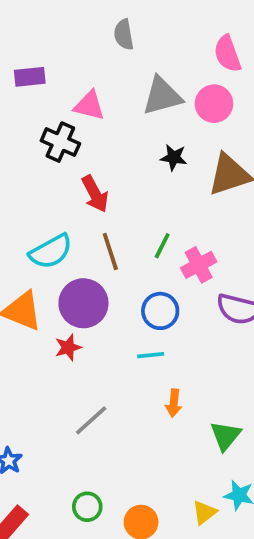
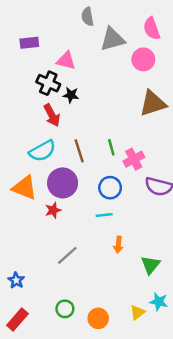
gray triangle: (162, 96) -> (112, 39), moved
black star: (174, 157) -> (71, 95), moved
red arrow: (95, 194) -> (52, 115), moved
green line: (162, 246) -> (111, 147), turned -42

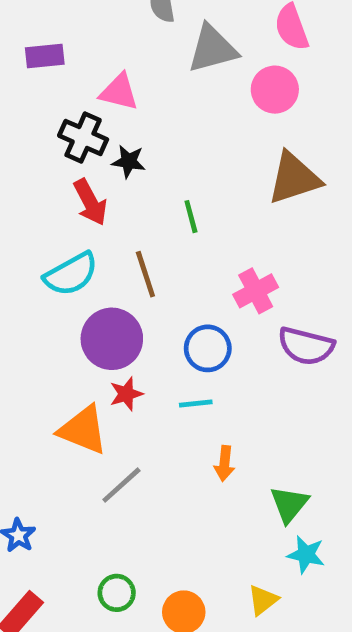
green line: (111, 147) -> (191, 217), moved
orange triangle: (25, 188) -> (83, 430), moved
red star: (53, 210) -> (126, 394), moved
cyan star: (159, 302) -> (306, 555), moved

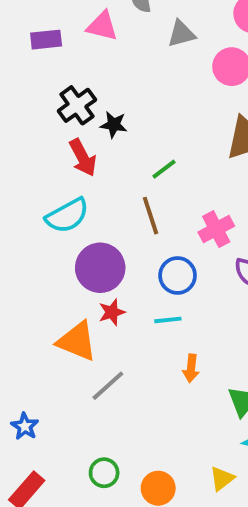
gray triangle: (213, 49) -> (181, 34), size x0.7
pink triangle: (119, 92) -> (102, 26), moved
black cross: (83, 137) -> (77, 105), turned 30
green line: (191, 217) -> (164, 169), turned 68
brown line: (145, 274) -> (150, 216), moved

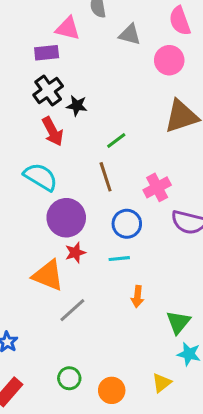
gray triangle: (181, 34) -> (130, 34), turned 30
purple rectangle: (46, 40) -> (47, 53), moved
cyan semicircle: (67, 216) -> (40, 177), turned -120

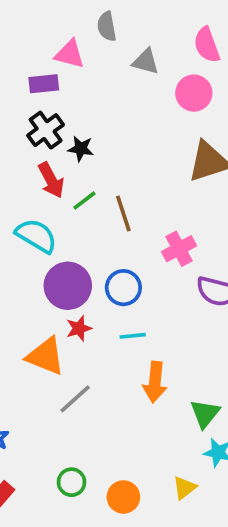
green line: (116, 140) -> (84, 201), moved
brown line: (106, 177) -> (123, 213), moved
blue circle: (127, 224) -> (123, 288), moved
orange arrow: (137, 296) -> (155, 382), size x1.5

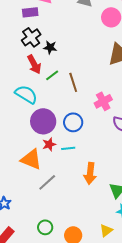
cyan line: (133, 336) -> (68, 148), moved

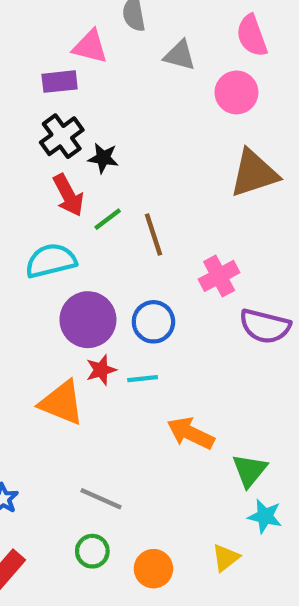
cyan semicircle: (26, 94) -> (51, 261), turned -45
orange arrow: (90, 173) -> (191, 433), turned 110
gray line: (47, 182) -> (101, 499), moved, turned 66

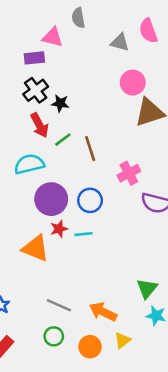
gray triangle: (180, 55) -> (120, 42), moved
pink circle: (236, 92) -> (133, 83), moved
orange arrow: (191, 433) -> (103, 312), moved
yellow triangle: (226, 558) -> (122, 340), moved

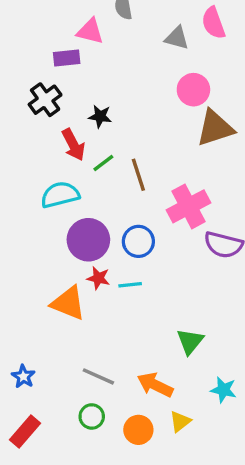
black cross: (36, 90) -> (45, 100), moved
pink cross: (129, 173) -> (188, 206), size x1.4
red star: (59, 229) -> (98, 278), turned 30
green triangle: (147, 288) -> (190, 341), moved

